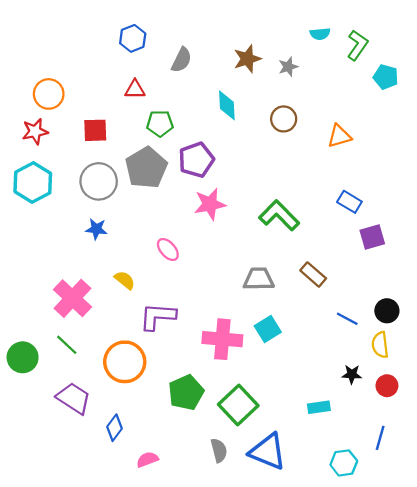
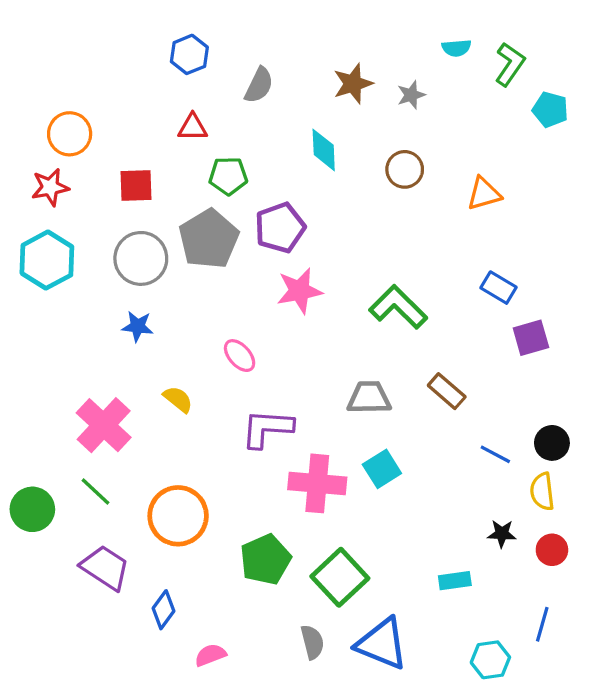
purple L-shape: (158, 316) -> (267, 428), moved

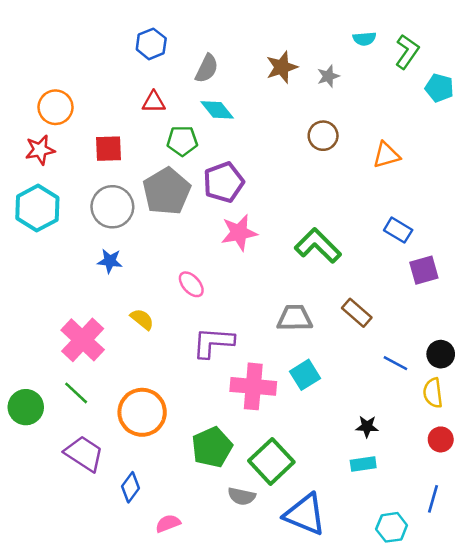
cyan diamond: (324, 150) -> (217, 110), moved, turned -36
black star: (502, 534) -> (367, 427), moved
gray semicircle: (312, 642) -> (242, 496), moved, turned 116

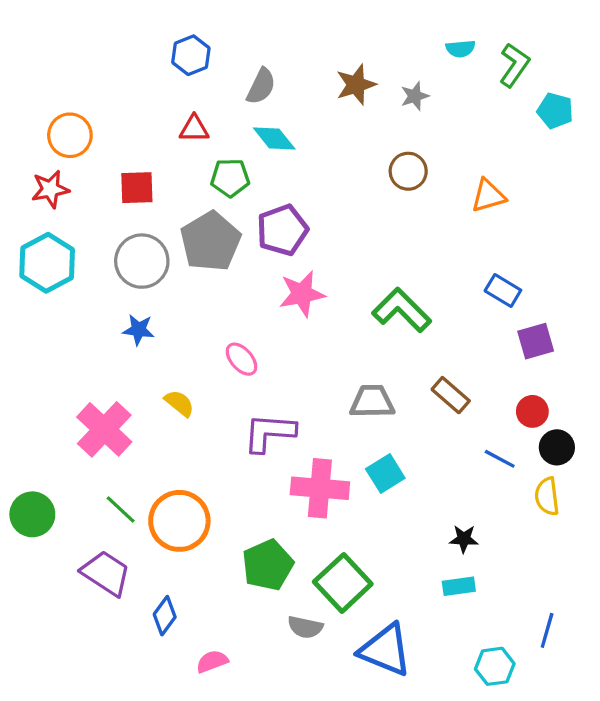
green line: (76, 393) -> (121, 509), moved
red circle: (441, 439) -> (532, 411), moved

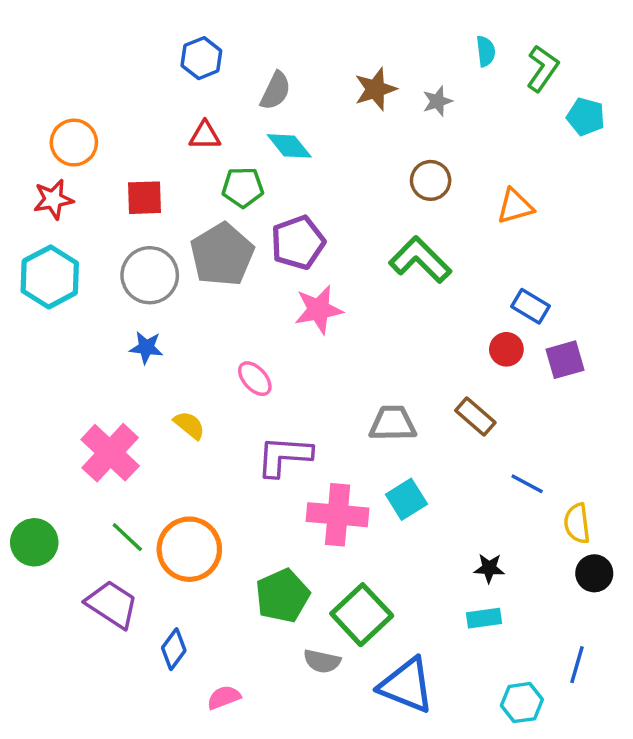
cyan semicircle: (460, 49) -> (486, 51), turned -92
green L-shape: (402, 310) -> (420, 260), moved
red circle: (532, 411) -> (506, 349), moved
black circle: (557, 447) -> (594, 573), moved

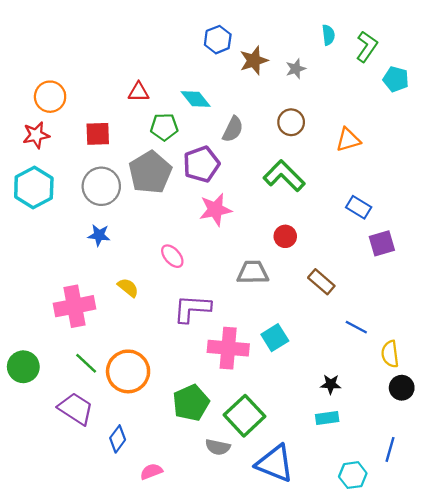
blue hexagon: (201, 58) -> (218, 40), moved
gray semicircle: (275, 91) -> (233, 129), moved
red circle: (506, 349) -> (285, 236), moved
gray trapezoid: (393, 423) -> (253, 272), moved
pink cross: (110, 453) -> (75, 306), turned 36

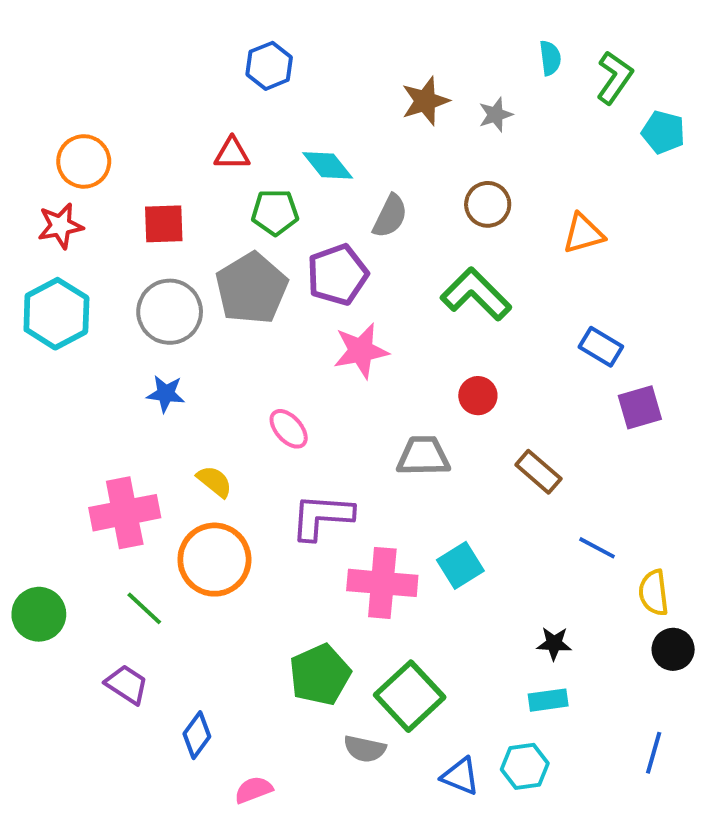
blue hexagon: (218, 40) -> (269, 66), moved
orange circle: (128, 371) -> (214, 560), moved
purple trapezoid: (76, 409) -> (127, 684), size x0.7
blue triangle: (275, 463) -> (460, 776), size x0.6
cyan hexagon: (353, 475) -> (525, 766), moved

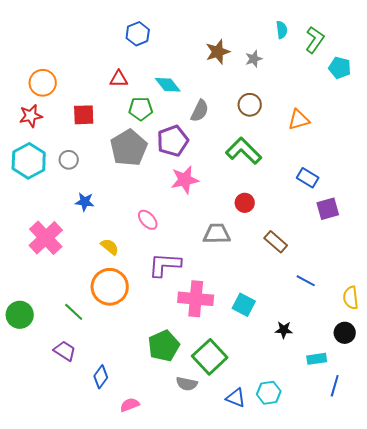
gray circle: (170, 312) -> (69, 160), moved, size x0.6
pink cross: (125, 513) -> (46, 238), moved, turned -32
cyan square: (460, 565) -> (244, 305), moved, turned -30
yellow semicircle: (654, 593) -> (351, 298), moved
cyan rectangle: (548, 700) -> (317, 359), moved

